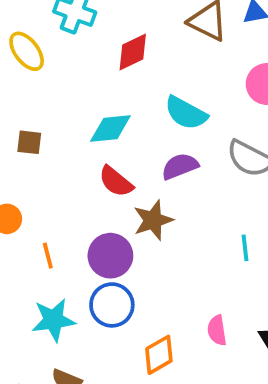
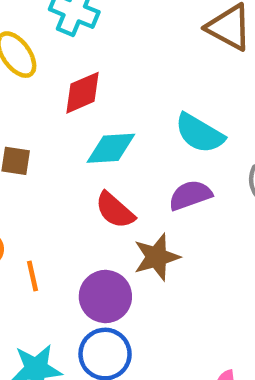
red diamond: (133, 52) -> (82, 93), moved
orange line: (48, 256) -> (32, 276), moved

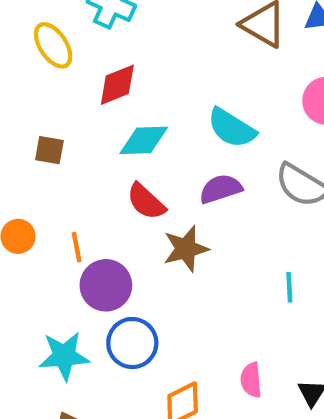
orange line: (32, 276) -> (77, 247), moved
purple circle: (105, 297) -> (106, 285), moved

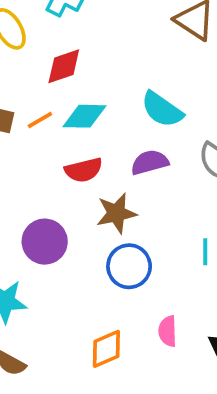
red semicircle: (146, 202) -> (84, 170), turned -60
orange line: (77, 247) -> (40, 120), moved, turned 68
blue circle: (132, 343) -> (129, 266), moved

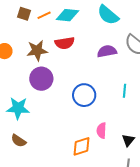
purple semicircle: (150, 162) -> (107, 51), moved
brown star: (116, 213) -> (37, 51), moved
orange diamond: (106, 349) -> (81, 146), moved

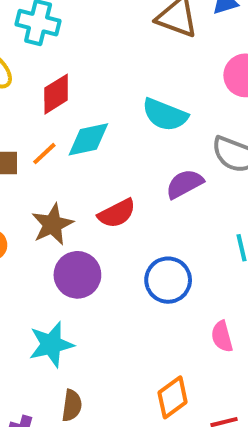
red semicircle: (65, 43) -> (117, 213), moved
brown semicircle: (19, 141) -> (72, 405), turned -98
orange diamond: (81, 146) -> (173, 397), moved

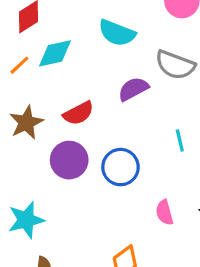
purple circle: (77, 275) -> (69, 160), moved

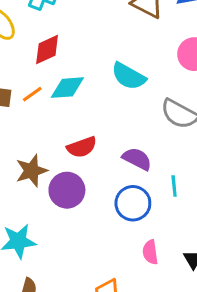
purple semicircle: (133, 89) -> (137, 159), moved, turned 48
brown star: (26, 123) -> (31, 171), moved
blue circle: (120, 167) -> (133, 203), moved

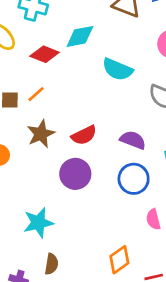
red diamond: (47, 49) -> (45, 54), turned 52
cyan diamond: (67, 88) -> (80, 36), moved
brown star: (31, 171) -> (41, 134), moved

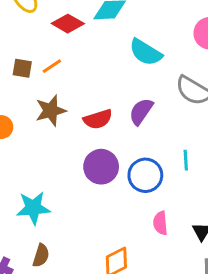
purple semicircle: (133, 140) -> (141, 111), moved, turned -85
purple circle: (75, 174) -> (101, 167), moved

